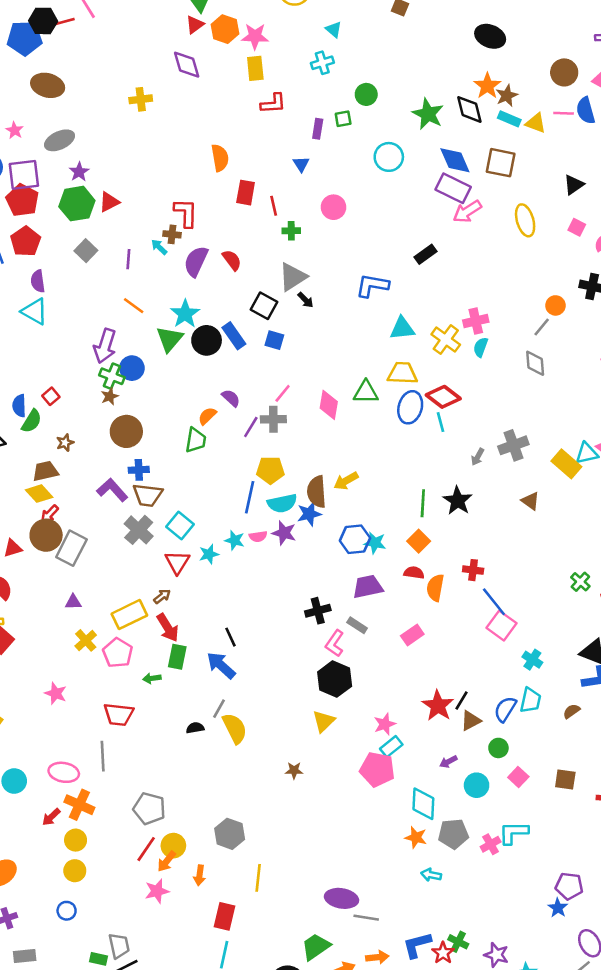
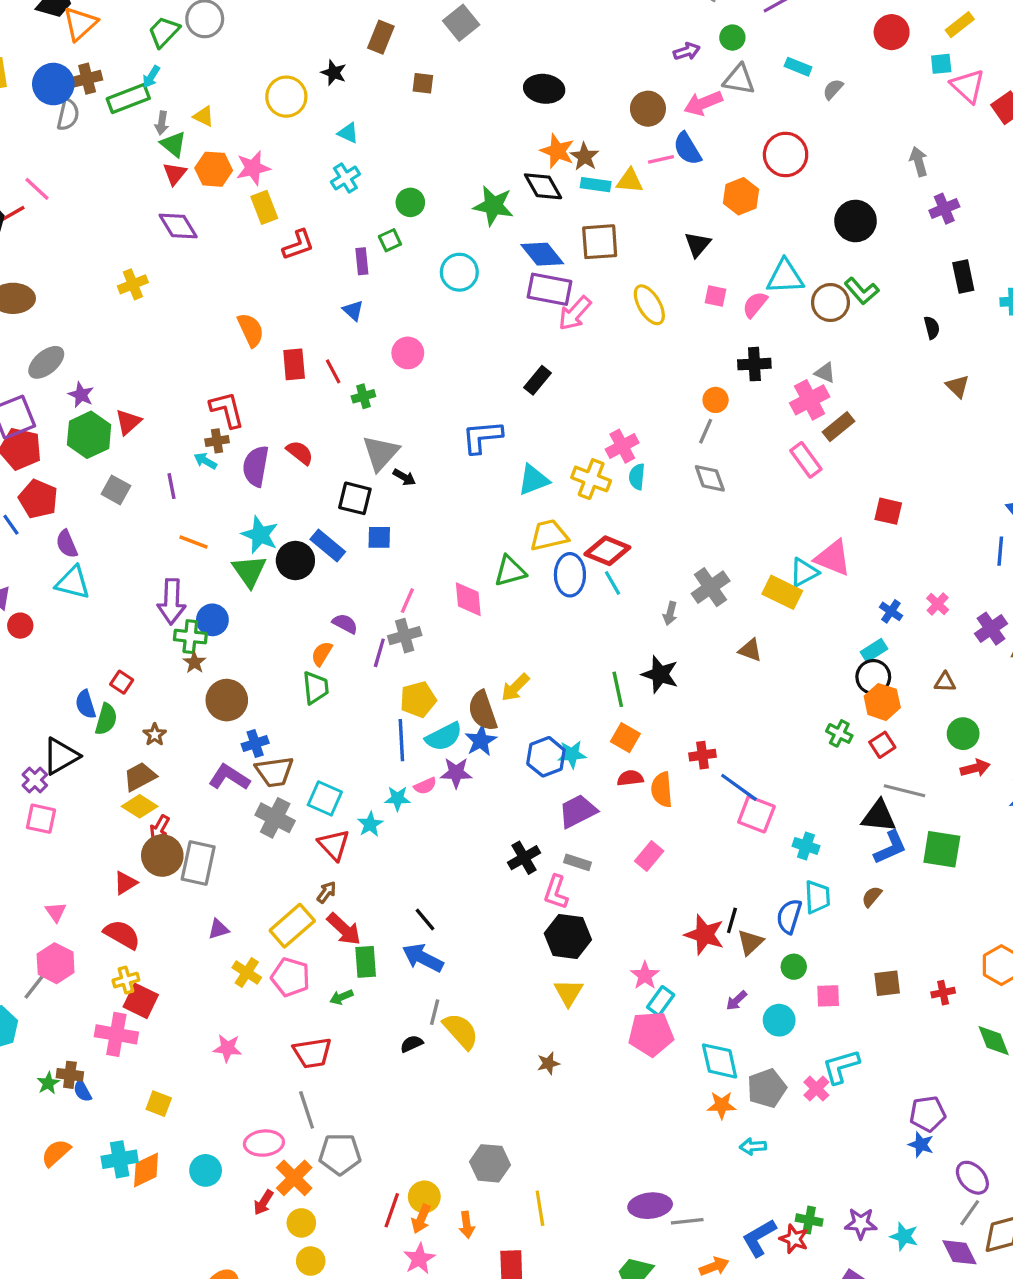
pink square: (518, 777) -> (828, 996), turned -30
orange cross: (79, 805) -> (294, 1178), turned 36
gray pentagon: (149, 808) -> (340, 1154), moved

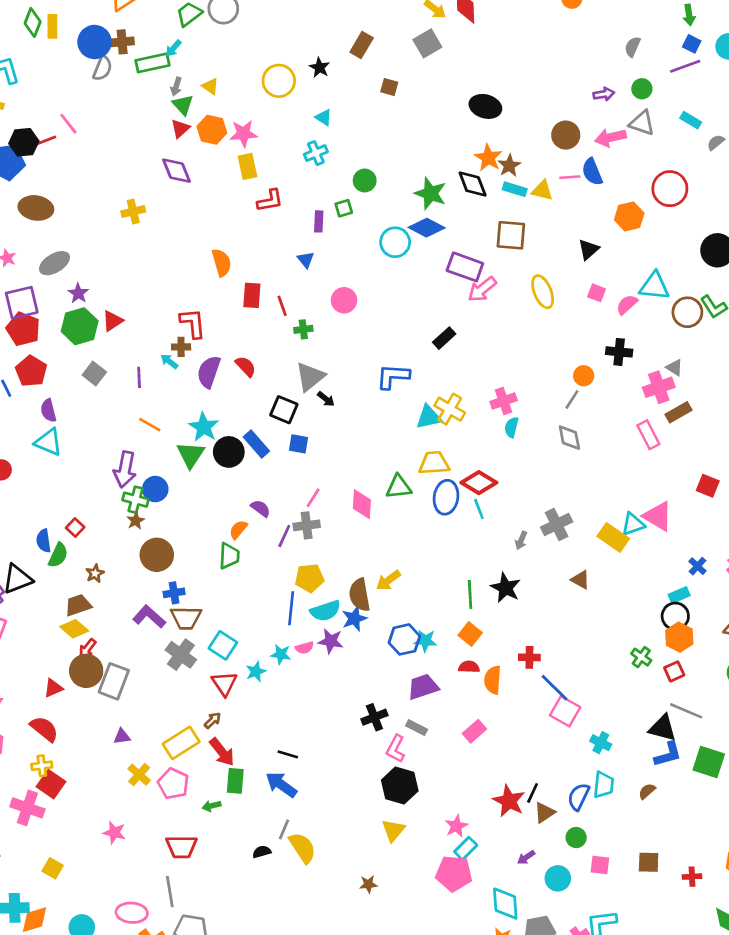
blue diamond: (542, 254) -> (427, 228), moved, turned -32
yellow cross: (591, 479) -> (450, 409), moved
black line: (425, 920) -> (288, 754), turned -42

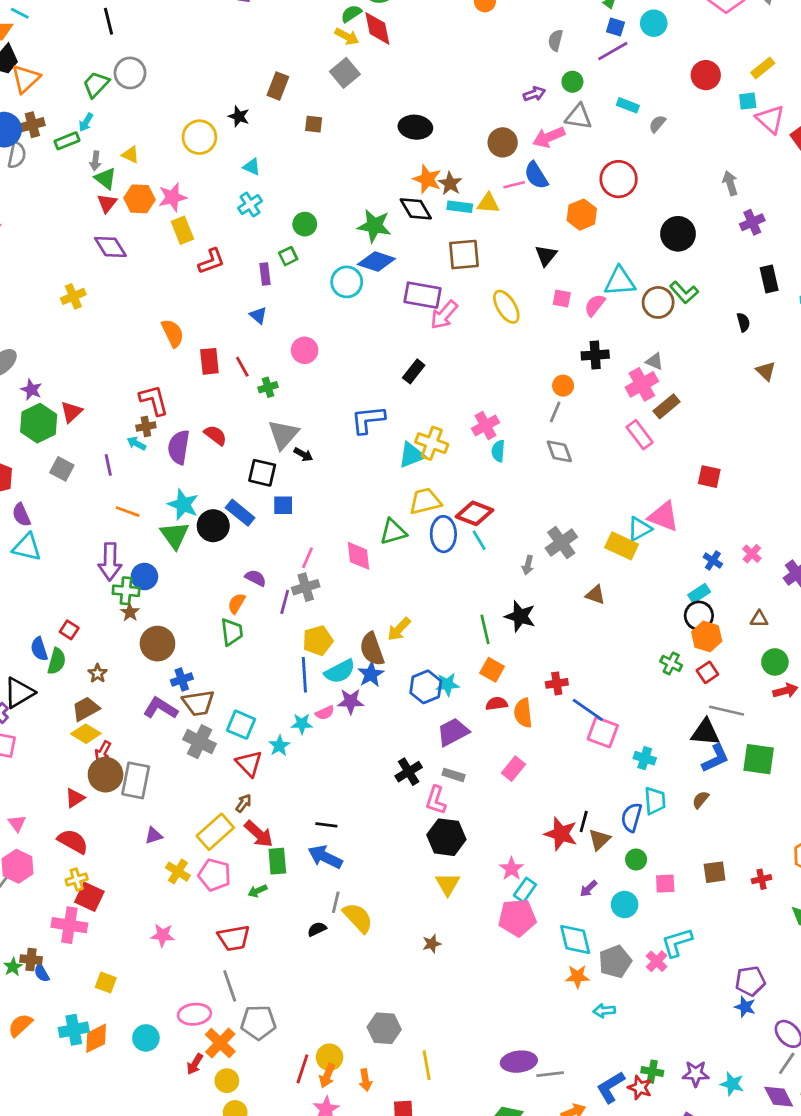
green rectangle: (152, 63) -> (67, 141), size x0.7

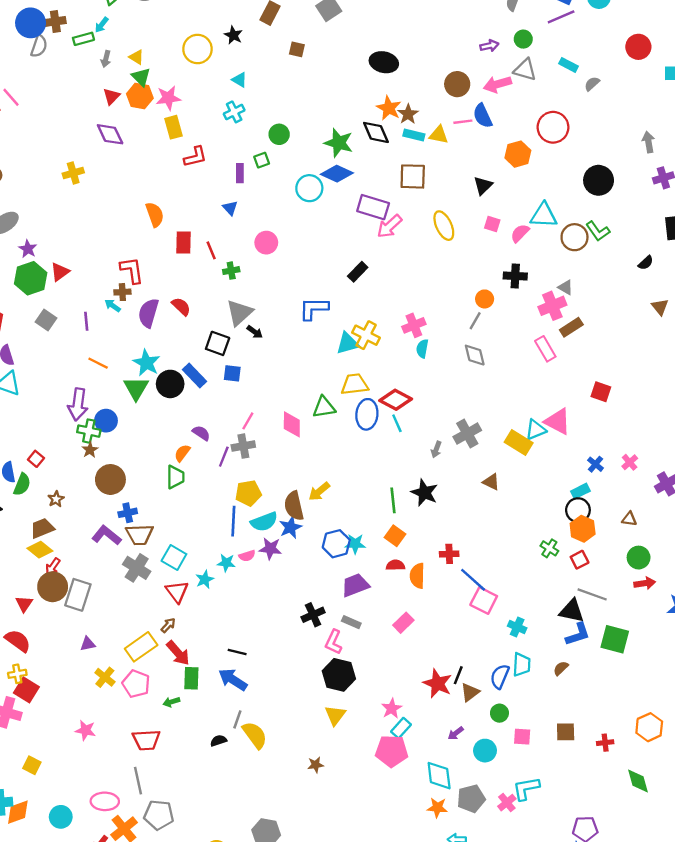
green triangle: (105, 178) -> (141, 77), moved
black semicircle: (743, 322) -> (646, 263), turned 56
red triangle: (75, 798) -> (24, 604), turned -30

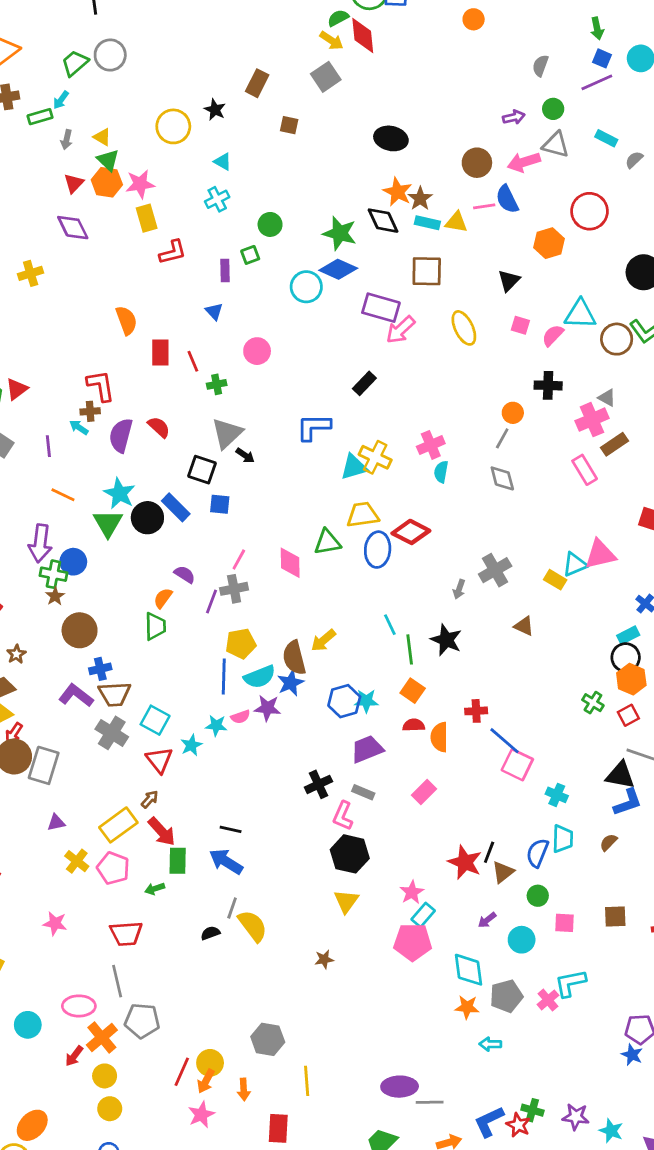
pink triangle: (558, 421) -> (600, 554), turned -40
cyan line: (397, 423) -> (390, 625), moved
yellow rectangle: (519, 442) -> (555, 580), size x0.7

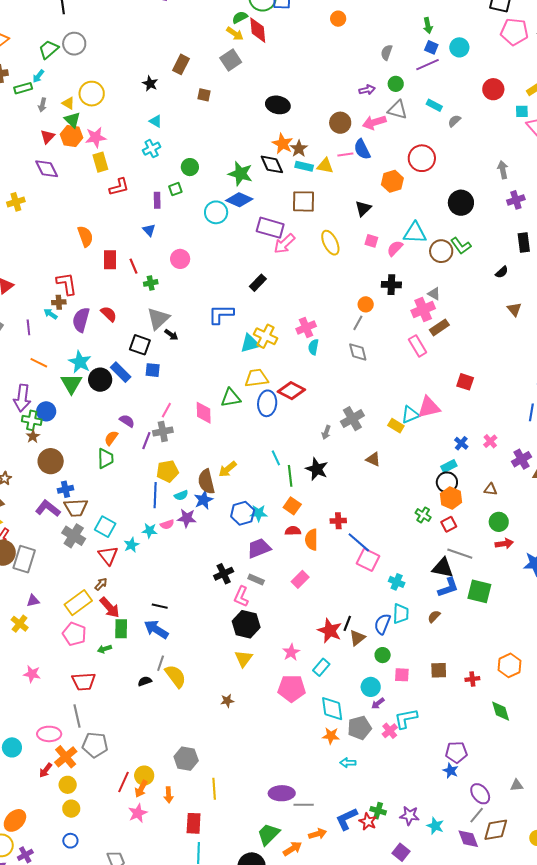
yellow circle: (173, 126) -> (92, 94), moved
cyan semicircle: (260, 677) -> (181, 495), size x0.6
yellow cross: (77, 861) -> (20, 624), moved
cyan rectangle: (423, 915) -> (321, 667), moved
purple arrow: (487, 920) -> (378, 703), moved

